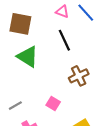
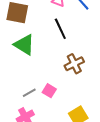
gray line: (15, 106) -> (29, 93), moved

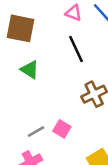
green triangle: (24, 45) -> (30, 70), size x0.7

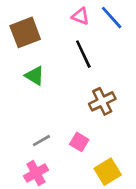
brown square: (21, 28) -> (25, 32), turned -32
pink square: (62, 129) -> (79, 142), moved

